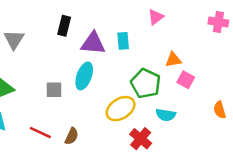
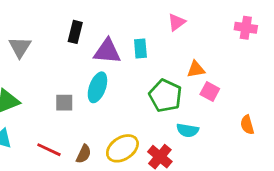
yellow ellipse: (121, 109) -> (122, 148), moved

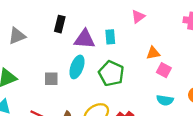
gray triangle: (20, 47) -> (17, 36), turned 36
green pentagon: (165, 96) -> (111, 73), moved
cyan semicircle: (188, 130) -> (165, 100), moved

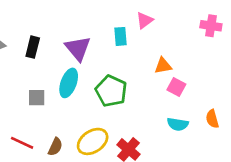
black rectangle: (60, 24) -> (33, 47), moved
cyan rectangle: (110, 37) -> (121, 36), moved
purple triangle: (84, 39) -> (78, 48), turned 45

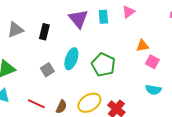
cyan rectangle: (121, 36) -> (103, 17), moved
purple triangle: (78, 48) -> (78, 19), moved
gray square: (37, 98) -> (47, 70), turned -32

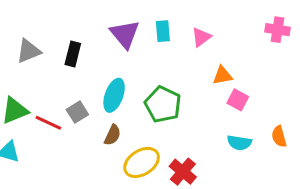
pink triangle: (128, 12) -> (201, 37), moved
red line: (36, 104) -> (48, 123), moved
brown semicircle: (61, 107) -> (113, 135), moved

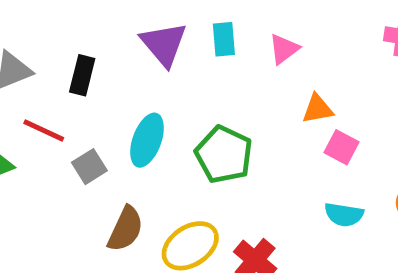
red line: (48, 123) -> (44, 131), moved
brown semicircle: (113, 135) -> (125, 229), moved, size x1.4

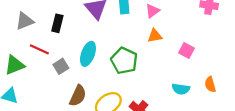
orange triangle: (318, 109) -> (155, 36), moved
pink square: (342, 147) -> (186, 50), moved

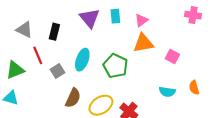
gray triangle: (25, 21) -> (24, 30), turned 48
orange triangle: (155, 36) -> (143, 43), size x1.5
red line: (39, 49) -> (38, 55), turned 42

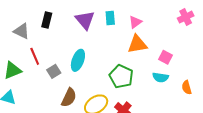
pink cross: (193, 15) -> (186, 17), turned -35
black rectangle: (54, 32) -> (47, 20), moved
green pentagon: (115, 66) -> (121, 76), moved
cyan semicircle: (167, 92) -> (160, 77), moved

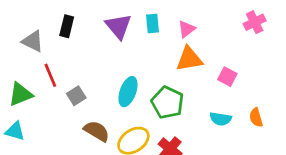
cyan ellipse: (78, 60) -> (128, 92), moved
cyan semicircle: (160, 77) -> (221, 119), moved
brown semicircle: (69, 98) -> (97, 131), turned -84

